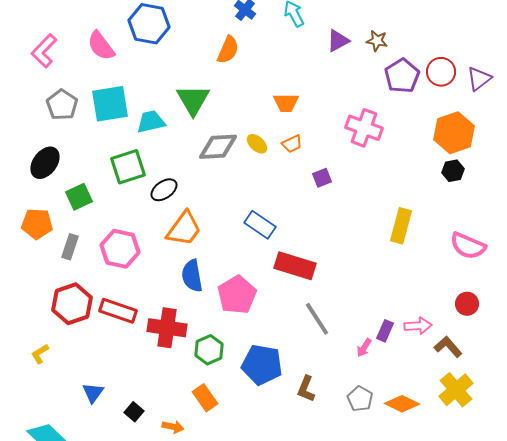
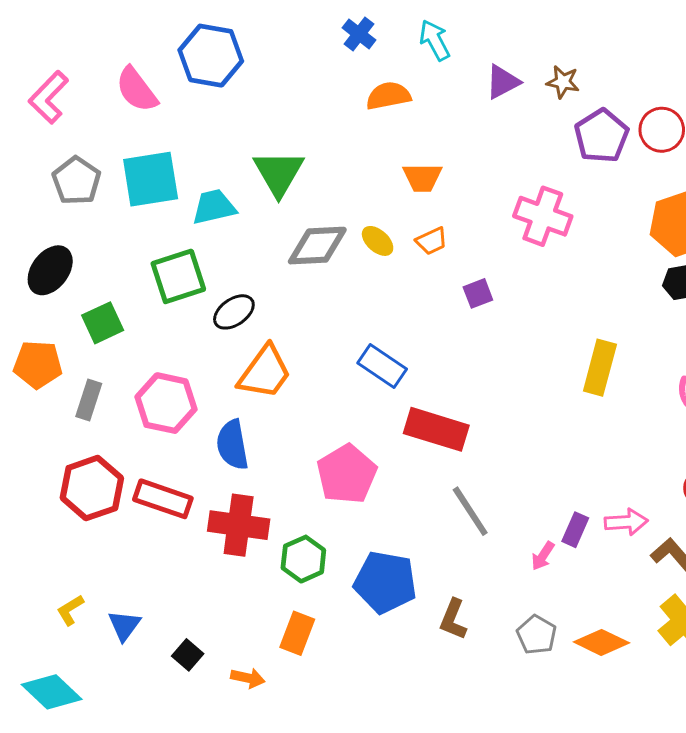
orange semicircle: (228, 50) -> (388, 96), moved, turned -124
blue semicircle: (192, 276) -> (232, 445), moved
yellow L-shape: (40, 354) -> (70, 610), moved
orange rectangle: (205, 398) -> (297, 633), turned 56

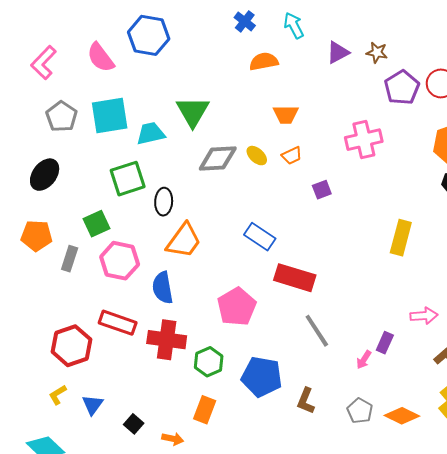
pink cross: (543, 216) -> (364, 140), turned -33
black ellipse: (234, 312) -> (164, 202), turned -52
green square: (103, 323) -> (97, 224), moved
red hexagon: (92, 488) -> (72, 346), moved
pink arrow: (626, 522) -> (424, 316), moved

